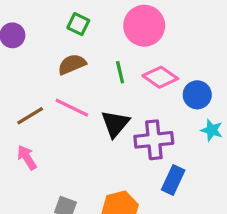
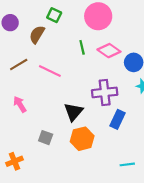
brown semicircle: (72, 64) -> (37, 34), moved, turned -36
brown line: (30, 116) -> (19, 65), moved
black triangle: (115, 124) -> (73, 112), moved

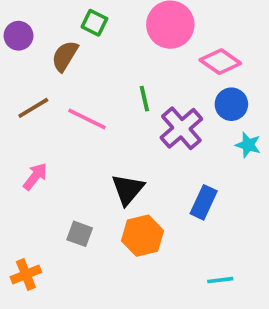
green line: (82, 47) -> (144, 99), moved
pink diamond: (109, 51) -> (220, 62), moved
purple cross: (105, 92) -> (181, 128), moved, turned -35
pink arrow: (20, 104) -> (35, 176), turned 70

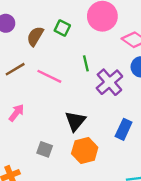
green square: (94, 23) -> (62, 28), moved

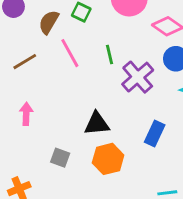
pink line: (49, 76) -> (70, 53), moved, turned 35
pink arrow: (16, 113) -> (26, 114), turned -36
black triangle: (75, 121) -> (97, 124), turned 45

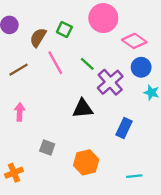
green line: (109, 54) -> (87, 64), turned -35
black triangle: (97, 124) -> (83, 109), moved
orange hexagon: (108, 159) -> (86, 162), moved

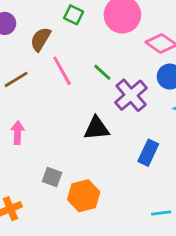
green square: (64, 29) -> (74, 15), moved
orange hexagon: (86, 162) -> (84, 196), moved

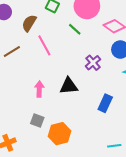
green line: (102, 72) -> (75, 29), moved
purple cross: (131, 95) -> (93, 63), size x0.7
pink arrow: (18, 133) -> (39, 89), moved

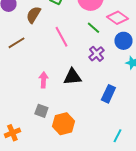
green line: (75, 29) -> (93, 28), moved
pink line: (44, 45) -> (61, 37), moved
cyan line: (114, 146) -> (117, 136), turned -56

